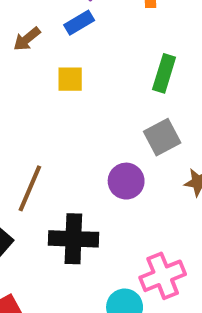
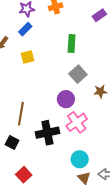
pink cross: (163, 276) -> (77, 122), moved

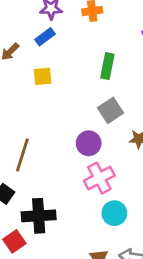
black cross: (47, 133) -> (39, 216), moved
cyan circle: (80, 159) -> (114, 213), moved

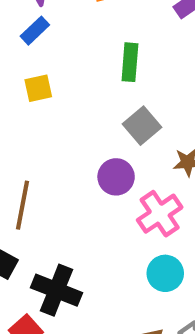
pink cross: (99, 178) -> (160, 214), moved
black cross: (39, 216) -> (57, 290), turned 32

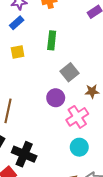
green rectangle: (130, 62) -> (52, 40), moved

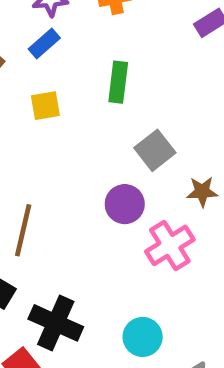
cyan circle: (79, 147) -> (143, 337), moved

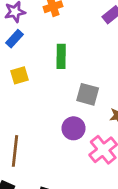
gray square: (155, 150) -> (88, 94), turned -30

